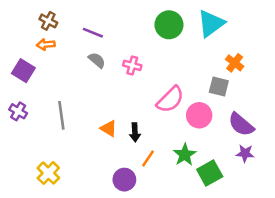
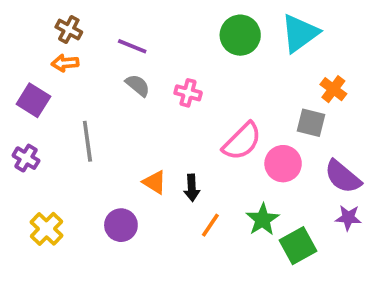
gray line: (61, 115) -> (87, 141), moved
yellow cross: (48, 173) -> (46, 229), moved
purple circle: (124, 180) -> (121, 225), moved

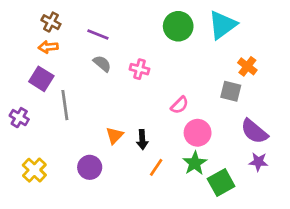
purple square: (33, 100) -> (41, 79), moved
pink semicircle: (242, 141) -> (180, 105), size x0.6
pink circle: (283, 164) -> (198, 133), moved
orange triangle: (155, 182) -> (115, 136), turned 42

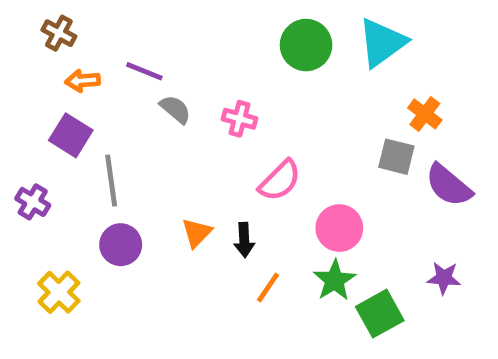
brown cross: (51, 22) -> (59, 33), moved
purple line: (98, 35) -> (144, 71), moved
pink semicircle: (180, 105) -> (280, 180), moved, size x1.4
purple semicircle: (254, 131) -> (449, 185), moved
purple circle: (90, 167) -> (121, 245), moved

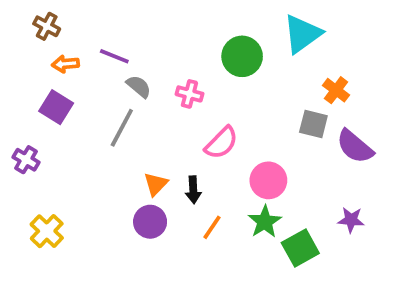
green circle: (306, 45) -> (242, 56), moved
gray line: (111, 180) -> (122, 128), moved, turned 36
purple circle: (121, 245) -> (150, 222), moved

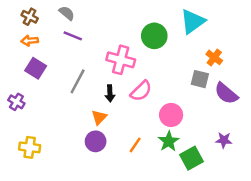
orange arrow: (65, 64) -> (30, 41), moved
gray semicircle: (139, 86) -> (67, 13), moved
pink cross: (189, 94) -> (121, 60), size x1.6
black arrow: (193, 190) -> (110, 93), moved
yellow cross: (47, 231) -> (30, 147), turned -36

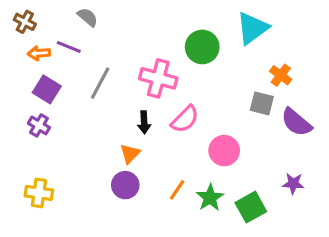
brown cross: (30, 17) -> (25, 22), moved
purple line: (73, 36) -> (69, 47), moved
gray line: (78, 81) -> (100, 83), moved
purple cross: (16, 102) -> (39, 125), moved
green star: (169, 141) -> (210, 198), moved

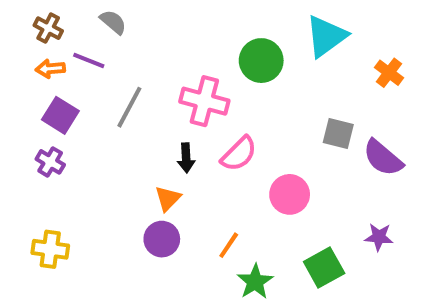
brown cross: (25, 22) -> (48, 28), moved
orange cross: (281, 75) -> (389, 73), moved
green star: (210, 198) -> (255, 282), moved

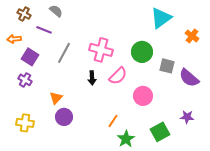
green circle: (261, 61) -> (142, 52), moved
orange arrow: (50, 69) -> (14, 39), moved
orange triangle: (168, 198) -> (56, 98), moved
purple circle: (162, 239) -> (64, 117), moved

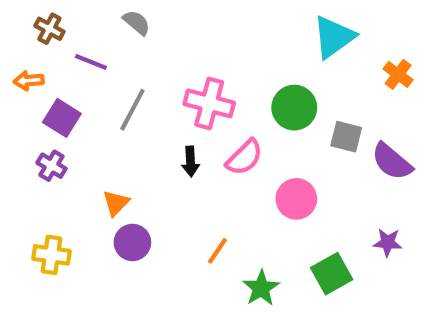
gray semicircle: (56, 11) -> (137, 22), moved
orange line: (113, 121) -> (218, 251), moved

